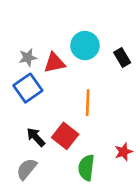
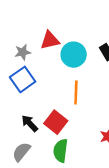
cyan circle: (85, 46) -> (74, 55), moved
red triangle: (54, 63) -> (50, 40), moved
green semicircle: (86, 168) -> (61, 151), moved

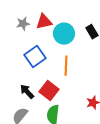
gray star: (23, 52) -> (23, 24), moved
blue square: (23, 79) -> (35, 57), moved

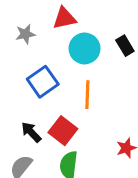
red triangle: (44, 22) -> (64, 18), moved

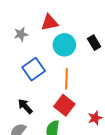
red square: (63, 131) -> (64, 105), moved

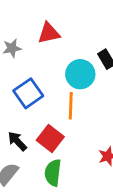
cyan circle: (64, 45) -> (80, 74), moved
red square: (64, 105) -> (50, 138), moved

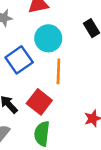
cyan circle: (80, 74) -> (48, 38), moved

